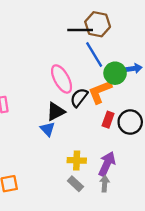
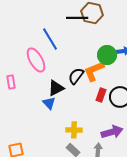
blue line: (94, 55) -> (50, 39), moved
pink ellipse: (62, 79) -> (36, 60), moved
purple arrow: (107, 164) -> (112, 132), moved, turned 50

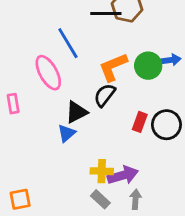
orange L-shape: (94, 71) -> (113, 67), moved
blue triangle: (49, 103) -> (67, 133), turned 32
purple arrow: (112, 132) -> (123, 175), moved

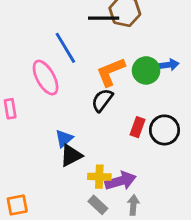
black triangle: (76, 112) -> (71, 155), moved

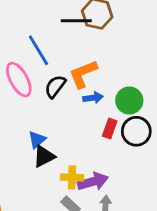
blue arrow: (169, 65) -> (93, 98), moved
green circle: (146, 70) -> (129, 101), moved
black semicircle: (102, 100) -> (55, 87), moved

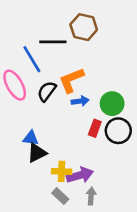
black line: (76, 21) -> (53, 42), moved
blue triangle: (37, 140) -> (31, 138), turned 49

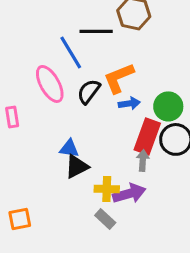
red rectangle: (95, 128) -> (147, 136), size x1.6
gray arrow: (91, 196) -> (143, 160), moved

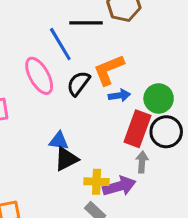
gray arrow: (143, 160) -> (142, 162), moved

